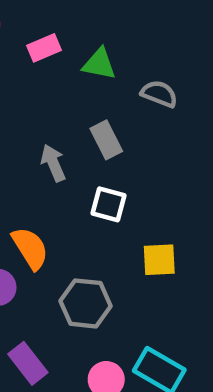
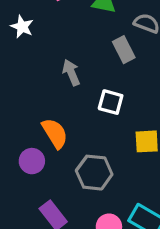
gray rectangle: (106, 140) -> (124, 50), moved

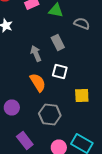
gray rectangle: (124, 50) -> (58, 42), moved
orange semicircle: (55, 133) -> (38, 82), moved

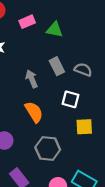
gray semicircle: (82, 24) -> (83, 70), moved
white square: (60, 72) -> (71, 99), moved

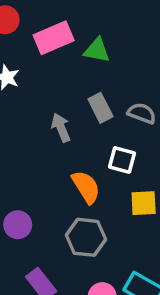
pink rectangle: (27, 22) -> (54, 38), size x1.5
orange semicircle: (34, 112) -> (86, 187), moved

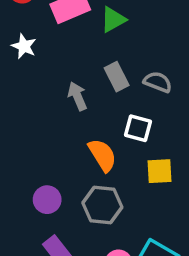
green triangle: (97, 50) -> (113, 20), turned -40
purple circle: (18, 225) -> (47, 200), moved

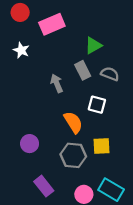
green triangle: (113, 20) -> (93, 46), moved
yellow square: (159, 171) -> (102, 146), moved
purple circle: (47, 200) -> (30, 144), moved

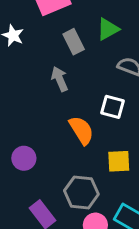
gray rectangle: (83, 70) -> (74, 42), moved
gray hexagon: (73, 155) -> (81, 192), moved

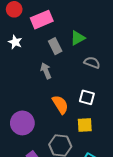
white square: (112, 107) -> (87, 97), moved
purple circle: (24, 158) -> (22, 123), size x1.5

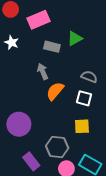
gray rectangle: (55, 46) -> (52, 47), turned -49
gray semicircle: (92, 63) -> (89, 77), moved
orange semicircle: (60, 105) -> (55, 91), moved, turned -108

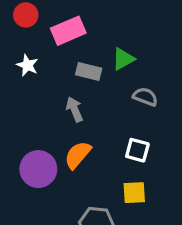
gray semicircle: (89, 77) -> (145, 97), moved
orange semicircle: (55, 91) -> (78, 155), moved
purple circle: (19, 124) -> (38, 169), moved

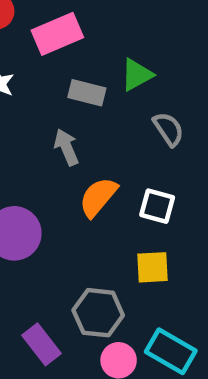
gray semicircle: (145, 97) -> (168, 129), turned 35
orange semicircle: (78, 155) -> (98, 197), moved

